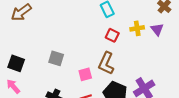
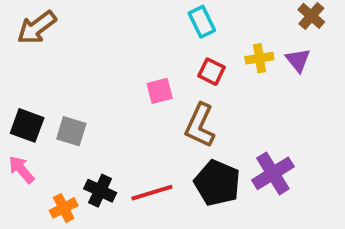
gray square: (56, 58) -> (71, 131), moved
pink square: (85, 74) -> (160, 91), moved

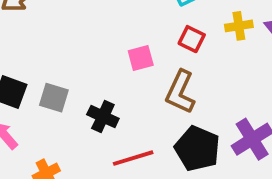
black cross: (100, 191) -> (103, 117), moved

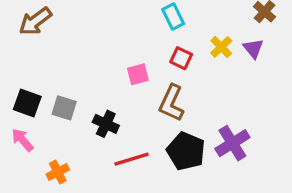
yellow cross: (239, 26) -> (221, 47), turned -35

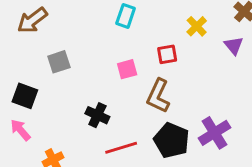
cyan rectangle: (173, 16) -> (126, 16), moved, turned 45
yellow cross: (221, 47) -> (197, 26), moved
red square: (181, 58) -> (167, 54), turned -36
gray square: (64, 108) -> (59, 62), moved, turned -35

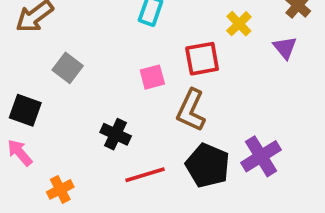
red square: (167, 54) -> (202, 59), size x1.4
gray square: (59, 62) -> (68, 68), turned -35

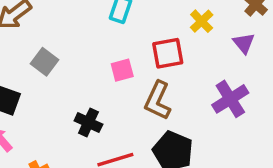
purple cross: (261, 156) -> (230, 99), moved

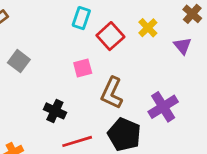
red square: (168, 53) -> (110, 36), moved, turned -32
purple cross: (230, 99) -> (163, 107), moved

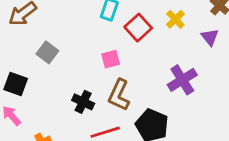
brown L-shape: (112, 93) -> (119, 95), moved
purple cross: (163, 107) -> (182, 80), moved

